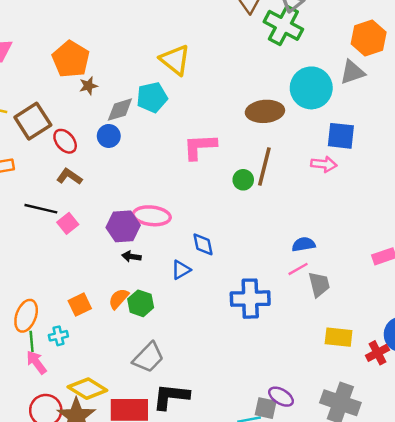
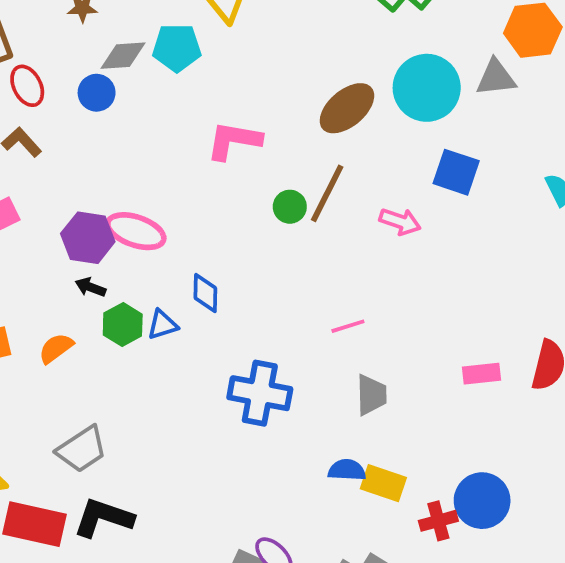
brown ellipse: (265, 111) -> (347, 108), turned -48
pink arrow: (324, 164) -> (400, 222), moved
blue semicircle: (304, 244) -> (347, 470), moved
pink line: (298, 269) -> (348, 326), moved
green hexagon: (141, 303) -> (123, 325), moved

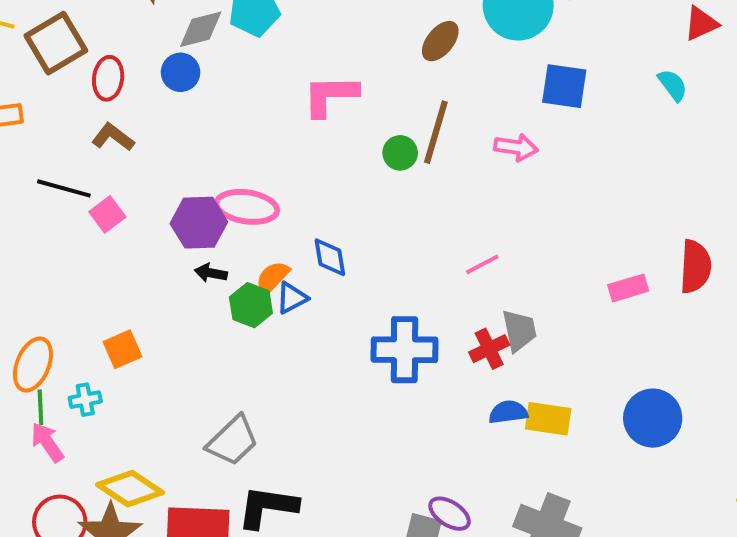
red ellipse: (27, 86) -> (108, 78), turned 45
brown ellipse: (347, 108) -> (440, 41), size x0.7
orange semicircle: (56, 348) -> (272, 278), moved
red cross: (438, 521) -> (489, 349), moved

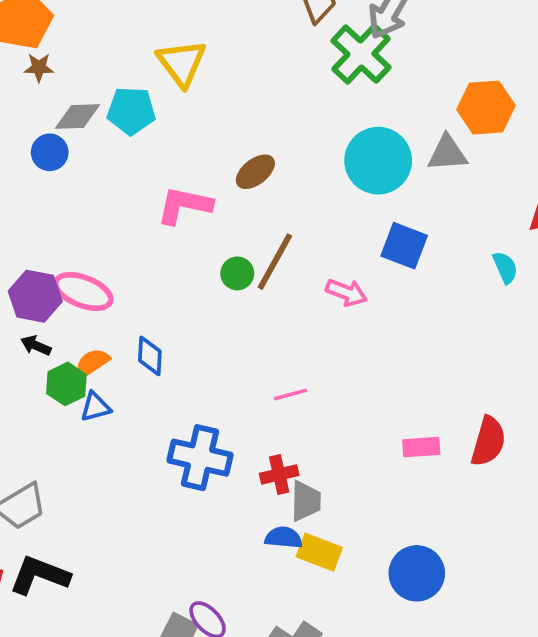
brown ellipse: (440, 41) -> (255, 172), moved
blue triangle: (292, 298) -> (95, 407), moved
gray trapezoid: (519, 330) -> (306, 501), moved

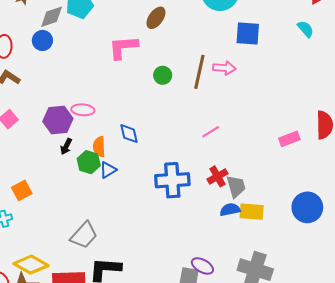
brown line: (275, 262) -> (199, 72), moved
pink ellipse: (83, 292) -> (83, 110), size x0.7
black arrow: (36, 346) -> (66, 146), turned -70
orange semicircle: (92, 363) -> (99, 147), turned -42

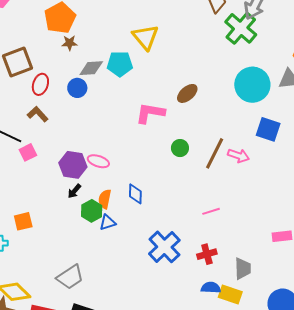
blue cross: (172, 180) -> (164, 247), turned 36
gray trapezoid: (236, 186) -> (243, 269), moved

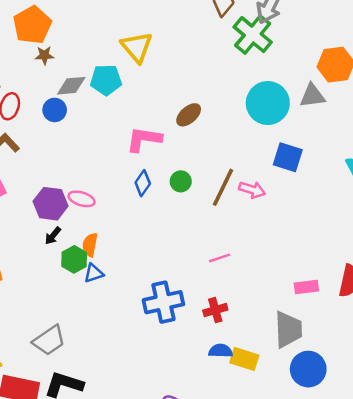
blue diamond: (135, 194) -> (143, 183), moved, turned 35
blue cross: (164, 247) -> (163, 302), turned 32
gray trapezoid: (243, 269) -> (288, 330), moved, size x1.4

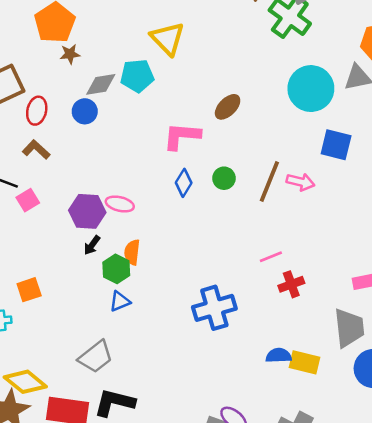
blue triangle: (94, 273) -> (120, 301), moved
red cross: (215, 310) -> (291, 284), moved

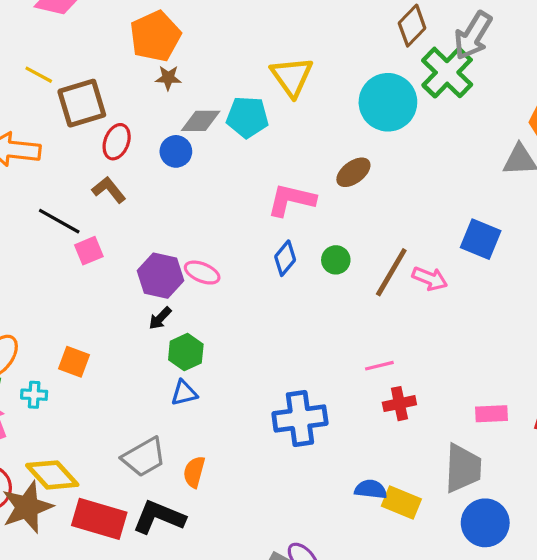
cyan circle: (311, 89) -> (388, 102), moved
orange semicircle: (132, 252) -> (194, 472), moved
orange square: (29, 290) -> (74, 362), turned 30

